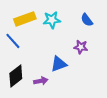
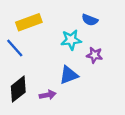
cyan star: (52, 20) -> (71, 40), moved
blue semicircle: (87, 20) -> (90, 20), moved, turned -32

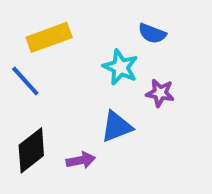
cyan star: (71, 40) -> (120, 67), turned 30

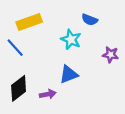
purple star: (160, 93) -> (111, 55), moved

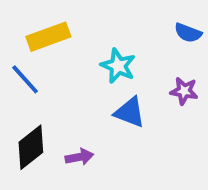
blue semicircle: (90, 20) -> (188, 33), moved
blue triangle: (69, 74) -> (130, 112), moved, turned 42

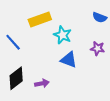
yellow rectangle: (48, 37) -> (40, 20), moved

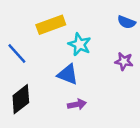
blue triangle: (69, 60) -> (68, 74), moved
purple arrow: (42, 83) -> (77, 104), moved

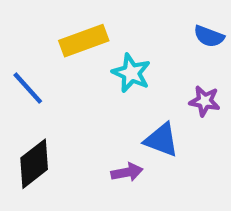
blue triangle: (68, 74) -> (161, 140), moved

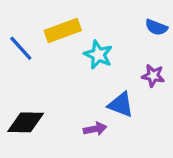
blue line: (28, 88) -> (21, 48), moved
black diamond: (34, 164) -> (26, 122), turned 39

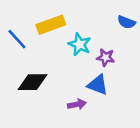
purple star: (153, 76) -> (106, 57), moved
black diamond: (26, 122) -> (33, 82), moved

